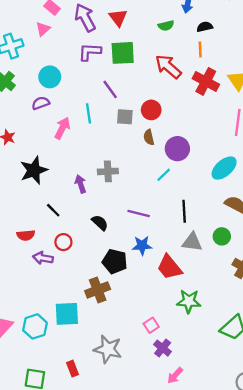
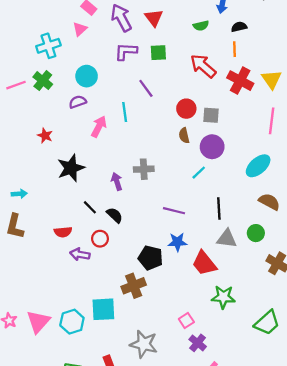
green square: (123, 53) -> (158, 53), size x0.7
gray square: (125, 117) -> (211, 115), moved
black semicircle: (100, 223) -> (115, 215), moved

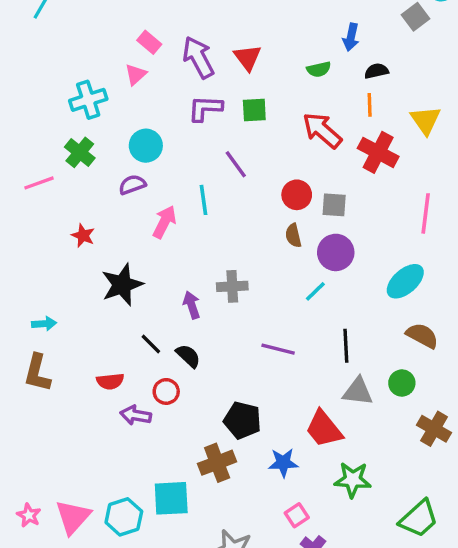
yellow triangle: (272, 79) -> (426, 120), moved
pink line: (16, 85) -> (39, 183), moved
blue star: (177, 242) -> (283, 463), moved

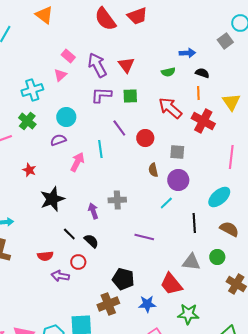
blue arrow: (351, 37) -> (187, 53), turned -105
black semicircle: (376, 71) -> (202, 73), turned 32
red circle: (297, 195) -> (145, 138), moved
black line: (346, 346) -> (194, 223), moved

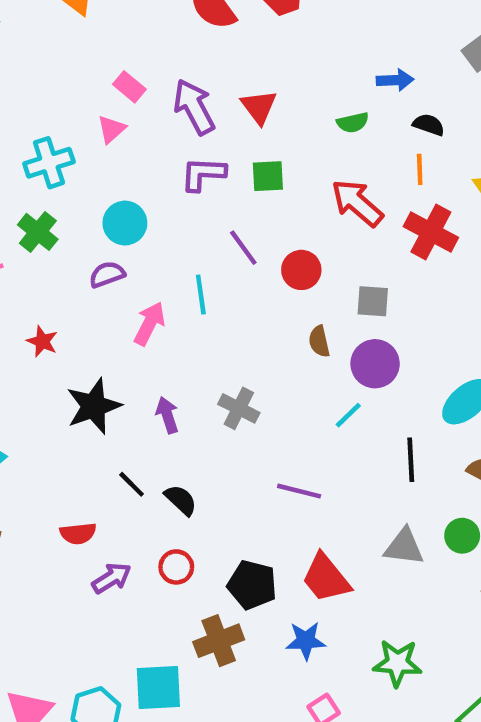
gray cross: (117, 200) -> (239, 408), turned 30
purple arrow: (93, 211) -> (167, 415), moved
red circle: (78, 262) -> (176, 567), moved
purple arrow: (60, 276) -> (111, 578), turned 138
red trapezoid: (171, 284) -> (326, 578), moved

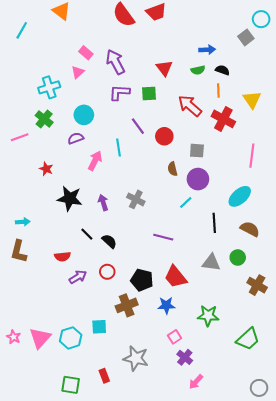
red triangle: (259, 107) -> (164, 68), moved
green semicircle: (353, 123) -> (198, 70), moved
black star: (94, 406) -> (70, 198), turned 30
cyan square: (158, 688) -> (99, 327), size x0.7

